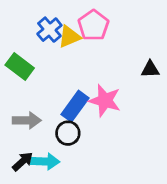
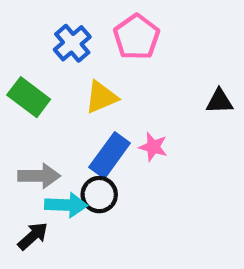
yellow triangle: (69, 37) -> (101, 97), moved
pink star: (105, 100) -> (153, 147), size x0.6
cyan arrow: (45, 161) -> (66, 205), moved

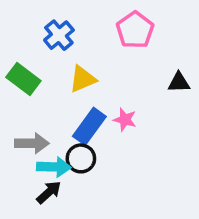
pink pentagon: (137, 37) -> (135, 30), moved
black arrow: (33, 236) -> (49, 192), moved

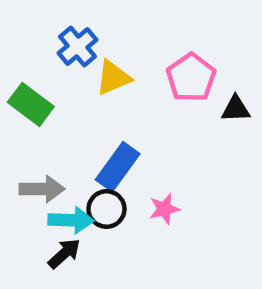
pink pentagon: (135, 30) -> (191, 78), moved
yellow triangle: (83, 79) -> (113, 78), moved
pink star: (125, 120) -> (164, 209), moved, turned -30

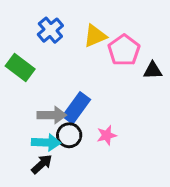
yellow triangle: (113, 78) -> (95, 36), moved
gray arrow: (42, 189) -> (52, 115), moved

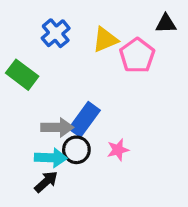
black triangle: (153, 70) -> (166, 24), moved

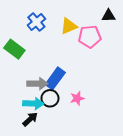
pink pentagon: (137, 56) -> (90, 37), turned 30

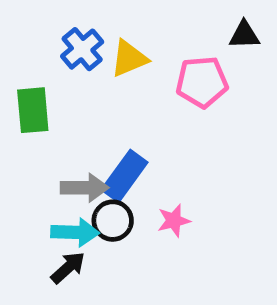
yellow triangle: (69, 26) -> (129, 58), moved
green rectangle: (14, 49) -> (33, 110), turned 48

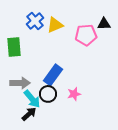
black triangle: (244, 35) -> (104, 24), moved
gray arrow: (84, 188) -> (20, 83), moved
cyan arrow: (75, 232) -> (32, 99), turned 48

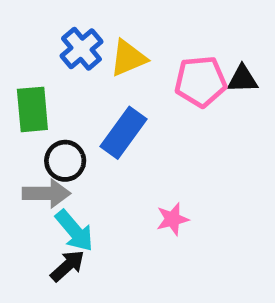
black triangle: (104, 24) -> (243, 79), moved
blue rectangle: (53, 75) -> (123, 133), moved
black circle: (48, 94) -> (65, 161), moved

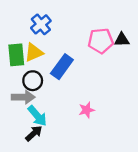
yellow triangle: (128, 58) -> (34, 53), moved

